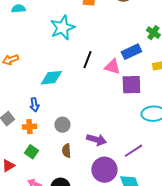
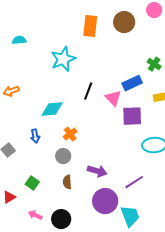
pink triangle: (112, 67) -> (113, 98), turned 30
orange cross: (29, 127) -> (70, 134), moved, turned -32

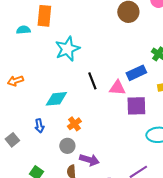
orange rectangle: (90, 26) -> (44, 16), moved
black line: (88, 91) -> (92, 81), turned -42
pink triangle: (113, 98) -> (117, 88), turned -42
purple arrow: (97, 171) -> (89, 160), moved

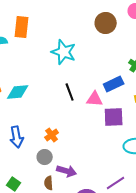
cyan star: (67, 49) -> (64, 52), moved, turned -30
cyan diamond: (56, 99) -> (18, 92), moved
blue arrow: (39, 126) -> (17, 137), size x1.5

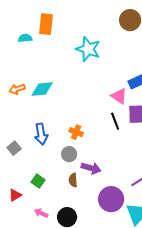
black line: (70, 92) -> (115, 121), moved
pink triangle: (95, 99) -> (119, 96), turned 30
orange cross: (52, 135) -> (76, 132), turned -32

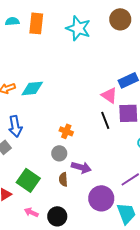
cyan semicircle: (25, 38) -> (12, 21), moved
cyan star: (88, 49) -> (78, 28), moved
blue arrow: (41, 134) -> (15, 126), moved
green square: (38, 181) -> (28, 180), size x1.6

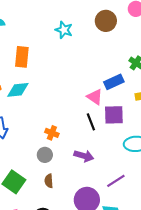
orange rectangle: (36, 23) -> (22, 57), moved
cyan star: (78, 28) -> (64, 30), size x0.7
purple arrow: (81, 167) -> (84, 156), moved

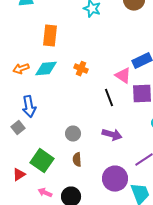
black line: (91, 122) -> (109, 98), moved
orange cross: (52, 133) -> (81, 69), moved

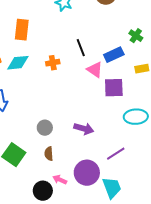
orange cross: (81, 69) -> (53, 63), turned -32
black line: (109, 98) -> (81, 48), moved
pink arrow: (45, 193) -> (60, 180), moved

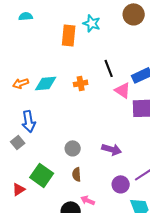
orange rectangle: (22, 30) -> (69, 35), moved
purple circle: (87, 173) -> (121, 184), moved, size x0.7

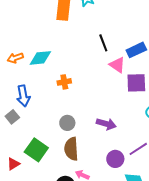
orange cross: (81, 83) -> (64, 82), moved
brown semicircle: (77, 174) -> (71, 149), size x1.6

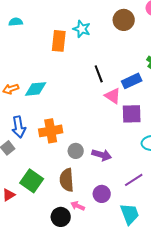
orange cross: (64, 82) -> (51, 131), moved, size x1.6
gray circle: (67, 123) -> (76, 151), moved
purple circle: (115, 159) -> (102, 194), moved

